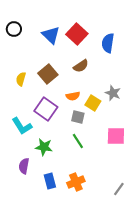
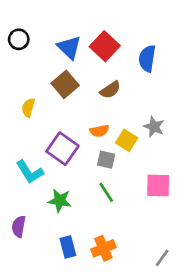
brown square: (48, 74) -> (65, 84), moved
purple semicircle: (24, 166) -> (19, 226), moved

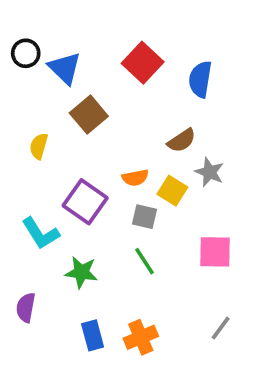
blue triangle: (69, 48) -> (65, 68), moved
brown semicircle: (110, 90) -> (182, 141), moved
gray line: (162, 258) -> (221, 328), moved

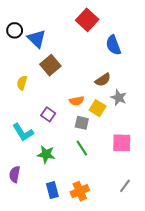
red square: (143, 63) -> (87, 20), moved
blue semicircle: (200, 79) -> (113, 45), turned -30
purple square: (85, 202) -> (48, 114), size x0.6

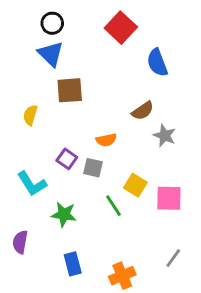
black circle: (15, 30) -> (52, 23), moved
brown square: (50, 65) -> (70, 90), turned 36
yellow square: (98, 108) -> (135, 185), moved
gray square: (82, 123) -> (93, 168), moved
orange cross: (80, 191) -> (122, 276), moved

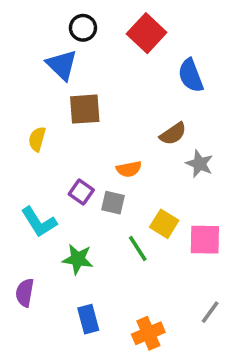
black circle: (52, 23) -> (83, 28), moved

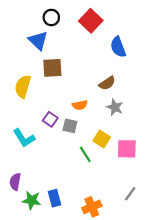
yellow semicircle: (37, 139) -> (23, 86), size x1.5
gray star: (200, 164) -> (115, 107), moved
green star: (78, 259) -> (32, 200), moved

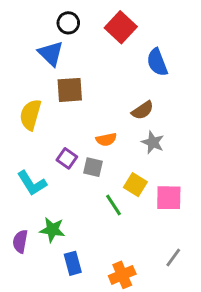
green star: (32, 200) -> (52, 230), moved

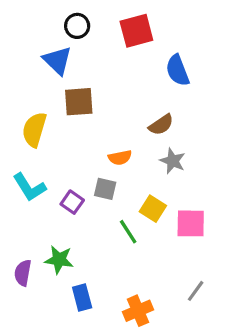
red square: (121, 27) -> (136, 31), turned 32
purple square: (67, 158) -> (72, 202), moved
cyan L-shape: (32, 183) -> (29, 187), moved

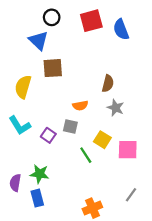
blue semicircle: (178, 70) -> (121, 29), moved
brown semicircle: (161, 125) -> (108, 83), turned -42
blue rectangle: (82, 298) -> (37, 198), moved

